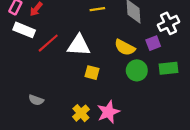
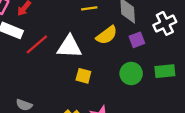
purple square: (153, 43) -> (137, 40), moved
yellow semicircle: (125, 47) -> (107, 35), moved, turned -65

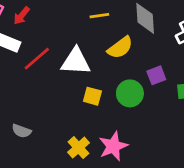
purple square: (137, 40) -> (156, 75), moved
green circle: (131, 74) -> (130, 93), moved

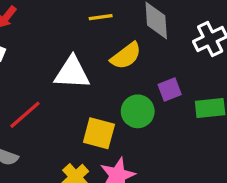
red line: (37, 59) -> (25, 115), moved
yellow square: (92, 96) -> (99, 133), moved, size x1.4

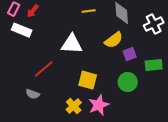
yellow semicircle: (126, 56) -> (114, 40), moved
green circle: (138, 111) -> (128, 82), moved

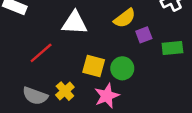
green circle: (128, 82) -> (122, 68), moved
gray semicircle: (33, 94) -> (35, 96), moved, size x1.5
yellow cross: (74, 106) -> (65, 91), moved

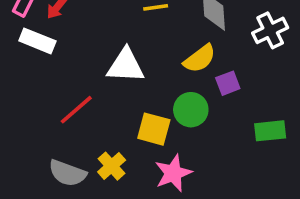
green rectangle: (172, 48) -> (270, 131), moved
green circle: (122, 68) -> (191, 110), moved

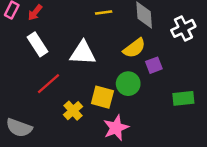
white rectangle: (37, 41) -> (37, 44), moved, turned 35
yellow cross: (112, 166) -> (73, 111), moved
gray semicircle: (67, 173) -> (19, 128), moved

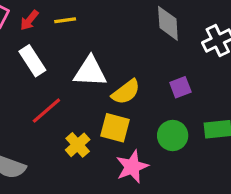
yellow line: (104, 13) -> (65, 20), moved
yellow semicircle: (134, 48) -> (126, 92), moved
green circle: (128, 84) -> (173, 136), moved

